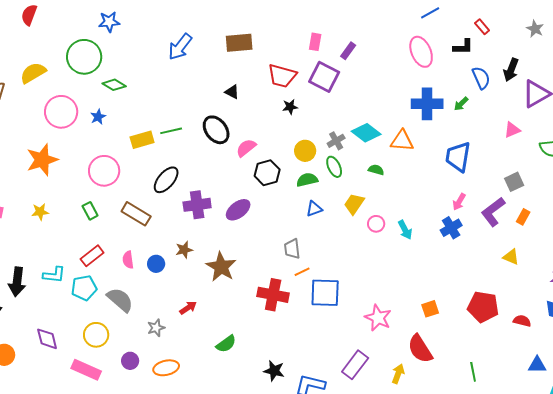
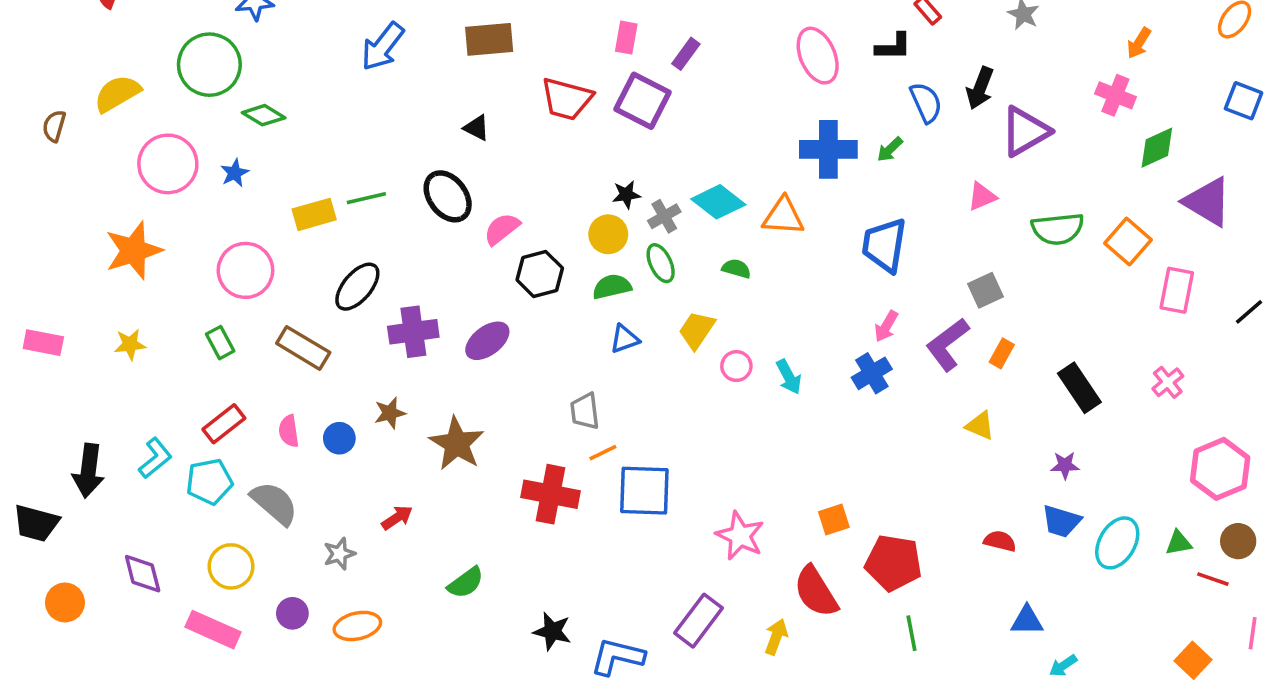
black star: (290, 107) -> (626, 195), moved
cyan L-shape: (54, 275) -> (155, 458), turned -45
red pentagon: (483, 307) -> (893, 563), moved

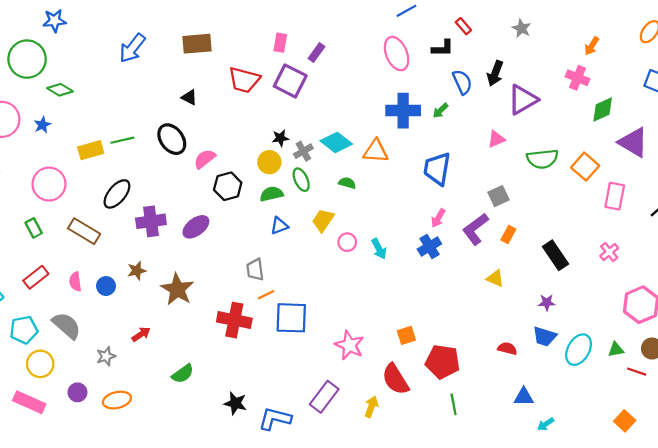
cyan pentagon: (209, 482) -> (24, 330), moved

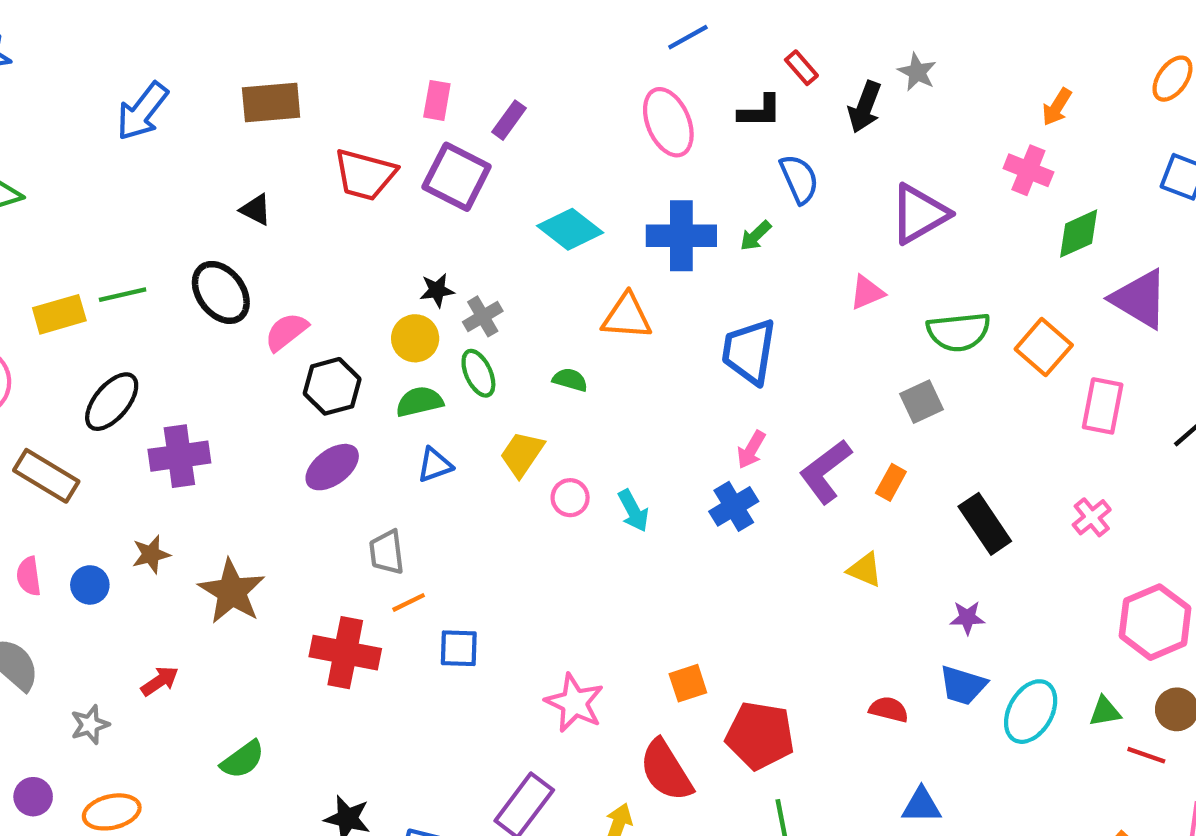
black arrow: (495, 73) -> (865, 107), moved
cyan diamond: (336, 142) -> (570, 229), moved
gray square: (499, 196) -> (921, 402), moved
purple ellipse: (196, 227) -> (332, 467), moved
blue square: (291, 318) -> (459, 648), size x0.6

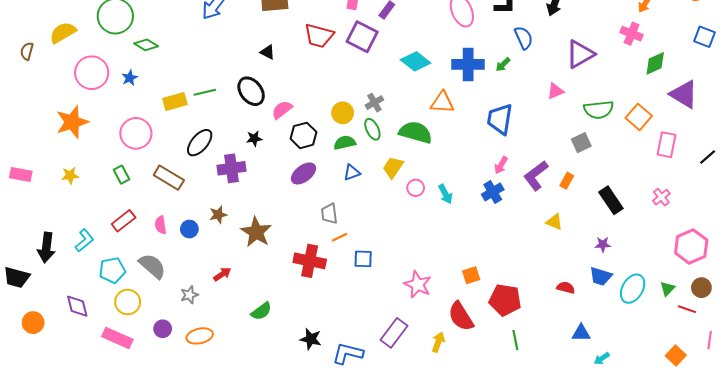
black star: (437, 290) -> (254, 139), moved
green semicircle: (570, 380) -> (416, 132), size x2.0
green triangle: (1105, 712) -> (668, 289), turned -35

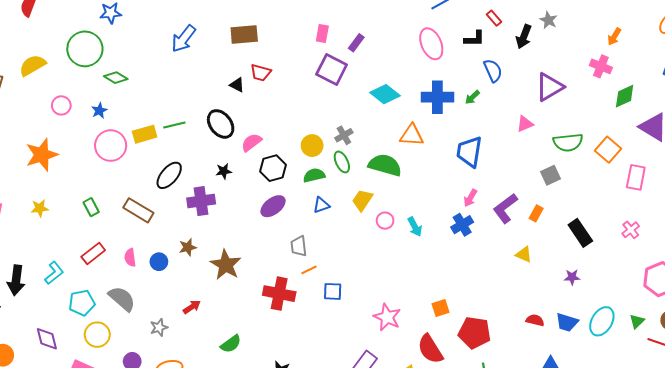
red trapezoid: (319, 36) -> (261, 73), moved, size x0.7
pink circle: (92, 73) -> (61, 105), size x0.6
pink circle: (136, 133) -> (111, 146), moved
blue trapezoid: (601, 276) -> (567, 322), moved

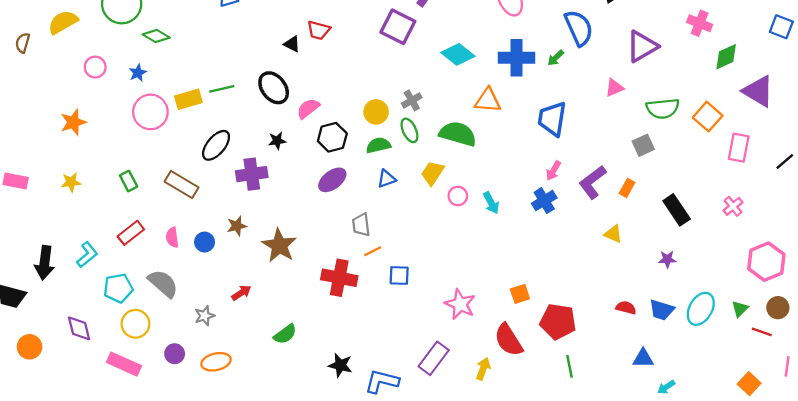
blue semicircle: (493, 71) -> (579, 28), size x1.4
orange star: (42, 155) -> (73, 122), size x0.7

